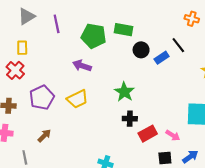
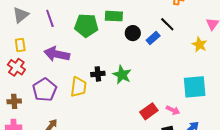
purple arrow: (82, 66) -> (57, 54), moved, size x1.4
yellow trapezoid: (77, 99) -> (79, 87), turned -50
black cross: (130, 119) -> (98, 74), moved

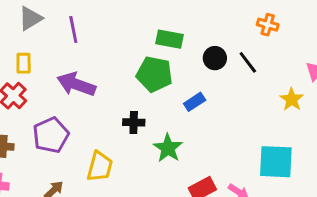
green pentagon: (86, 25) -> (154, 74), moved
black circle: (133, 33) -> (215, 58), moved
blue rectangle: (153, 38) -> (195, 102), moved
green star: (122, 75) -> (168, 148), moved
yellow trapezoid: (79, 87) -> (100, 167), moved

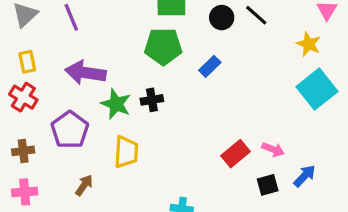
green star: (168, 148) -> (116, 104), moved
cyan square: (276, 162) -> (317, 89), moved, turned -30

